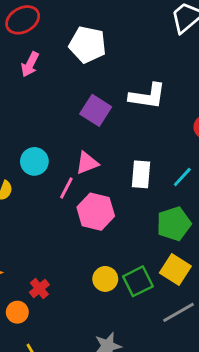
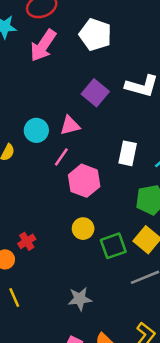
pink arrow: (30, 64) -> (43, 45), size x1.5
pink triangle: (87, 163) -> (70, 125), moved
yellow circle: (105, 279) -> (83, 229), moved

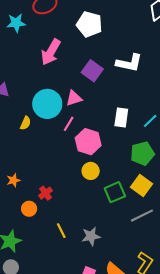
pink arrow: (43, 45) -> (51, 52), moved
cyan circle: (36, 130) -> (47, 104), size x1.5
yellow circle: (83, 229) -> (91, 171), moved
yellow line: (14, 298) -> (61, 231), moved

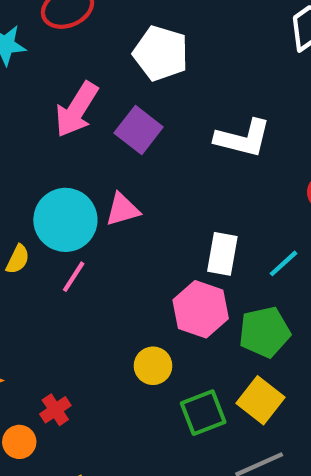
purple square: (92, 71) -> (139, 130), moved
pink line: (69, 124) -> (74, 277), moved
pink hexagon: (88, 142) -> (201, 309), moved

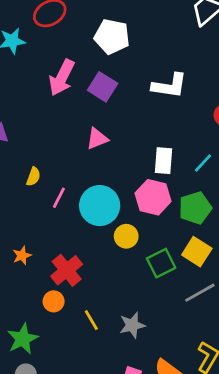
cyan circle: (65, 220) -> (100, 206), moved
pink line: (74, 277) -> (59, 198), moved
red cross: (55, 410) -> (67, 270), size x1.6
orange circle: (19, 442) -> (54, 301), moved

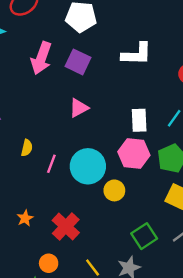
green square: (161, 263) -> (144, 236), moved
orange circle: (54, 301) -> (49, 263), moved

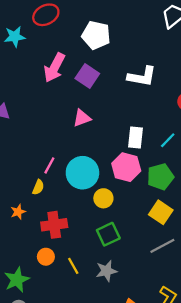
yellow semicircle: (27, 148) -> (38, 187), moved
red cross: (66, 227) -> (54, 225), turned 30
green square: (144, 236) -> (108, 234), moved
orange circle: (49, 263) -> (46, 257), moved

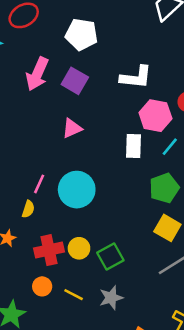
pink hexagon: (126, 167) -> (155, 116), moved
yellow circle: (103, 198) -> (79, 248), moved
yellow line: (73, 266) -> (74, 295), turned -30

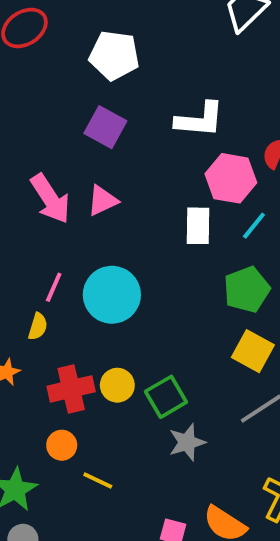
pink arrow: (37, 74) -> (50, 199), moved, turned -56
yellow line: (74, 295) -> (98, 480), moved
gray star: (111, 298) -> (187, 442), moved

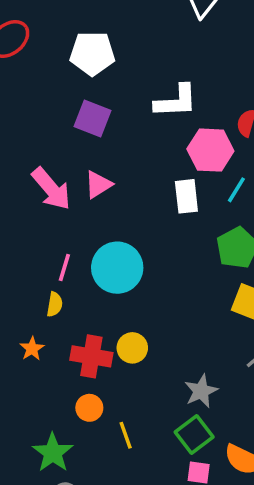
red cross: (71, 389) -> (91, 356), turned 30
green square: (166, 397) -> (194, 434), moved
yellow line: (98, 480) -> (126, 435), turned 52

